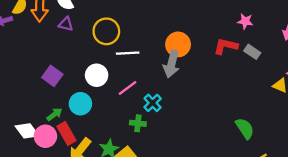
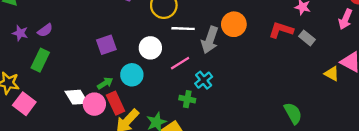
gray arrow: (171, 64) -> (210, 40), moved
purple square: (52, 76) -> (106, 45), turned 30

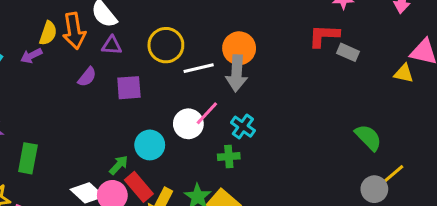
orange circle: (234, 24) -> (239, 48), moved
purple semicircle: (45, 30) -> (87, 77), moved
gray rectangle: (307, 38) -> (348, 52), moved
purple square: (106, 45) -> (129, 88), moved, turned 30
white circle: (150, 48) -> (188, 124), moved

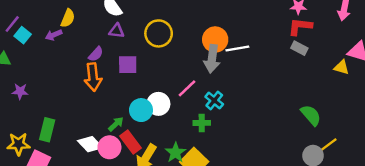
orange arrow: (74, 31) -> (93, 77), moved
red L-shape: (324, 36) -> (300, 27), moved
white line: (199, 68) -> (237, 48), moved
white circle: (188, 124) -> (158, 104), moved
green rectangle: (28, 158) -> (47, 130), moved

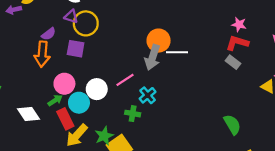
yellow circle: (159, 33) -> (86, 23), moved
cyan circle: (141, 110) -> (79, 103), moved
pink circle: (109, 147) -> (64, 84), moved

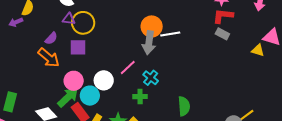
orange arrow: (42, 54) -> (49, 58), turned -45
green arrow: (55, 100) -> (68, 97), size x1.6
green semicircle: (232, 125) -> (184, 106), moved, turned 36

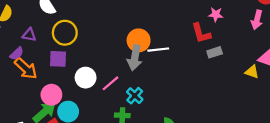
red L-shape: (223, 16) -> (201, 33), moved, turned -115
purple triangle: (69, 19) -> (29, 35), moved
gray rectangle: (222, 34) -> (215, 52), turned -48
purple semicircle: (51, 38) -> (17, 54), moved
white circle: (104, 80) -> (86, 78), moved

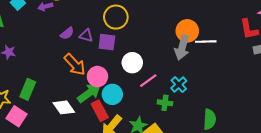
purple triangle: (29, 35) -> (86, 35), moved
orange arrow: (26, 68) -> (75, 65), moved
pink line: (111, 83) -> (148, 81), moved

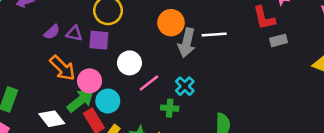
orange circle: (187, 31) -> (171, 23), moved

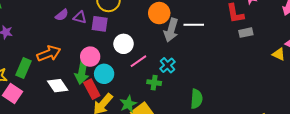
orange arrow: (62, 68) -> (49, 54), moved, turned -70
green arrow: (81, 101) -> (82, 72), turned 135

